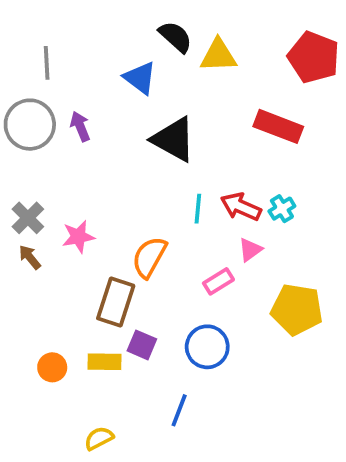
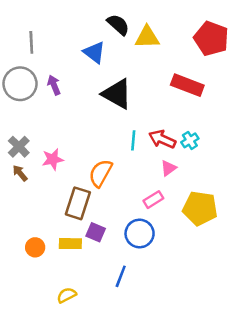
pink rectangle: (218, 281) -> (153, 200), moved

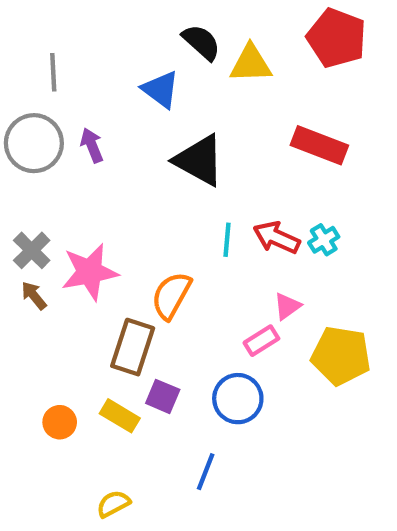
red pentagon: (211, 38) -> (337, 38), moved
pink star: (53, 159) -> (90, 272), size x1.5
pink triangle: (168, 168) -> (287, 306), moved
yellow rectangle: (70, 244) -> (120, 416), turned 30

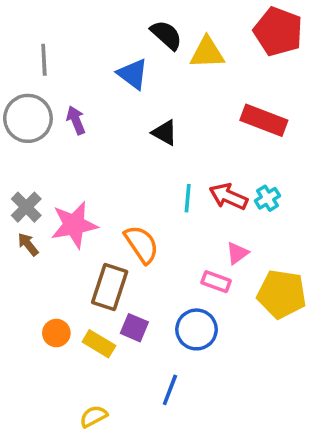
black triangle: (199, 160) -> (165, 133), size x0.6
orange semicircle: (171, 296) -> (142, 244), turned 117
pink rectangle: (261, 341) -> (216, 282), turned 52
orange circle: (60, 422) -> (56, 333), moved

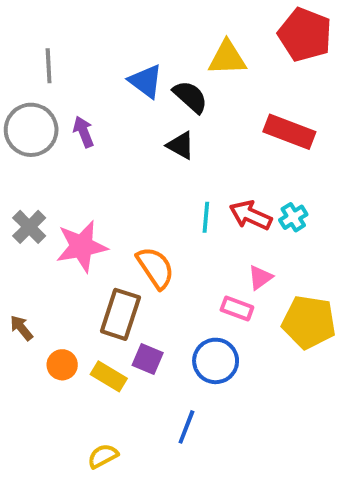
black semicircle: (166, 35) -> (190, 97), moved
brown arrow: (28, 244) -> (21, 328), moved

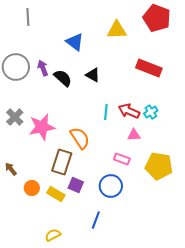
gray line: (49, 66) -> (28, 17), moved
black semicircle: (190, 97) -> (63, 78), moved
pink triangle: (260, 277) -> (134, 135), moved, turned 32

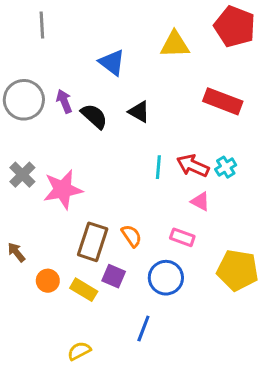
pink triangle: (134, 135) -> (200, 201), turned 32
orange semicircle: (80, 138) -> (132, 236), moved, size x0.7
yellow pentagon: (159, 166) -> (238, 270), moved

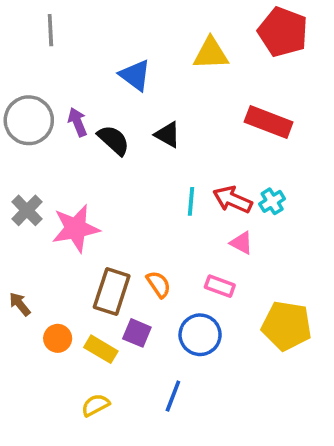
yellow semicircle: (79, 351) -> (95, 405), moved

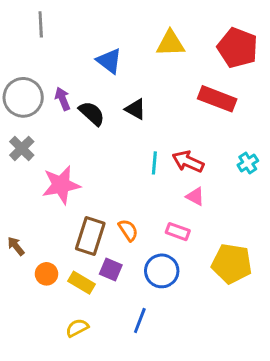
red pentagon: (283, 32) -> (238, 48), moved
cyan cross: (272, 201) -> (248, 163), moved
gray cross: (27, 210) -> (22, 148), moved

